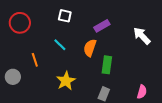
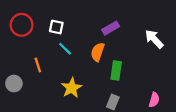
white square: (65, 16) -> (56, 27), moved

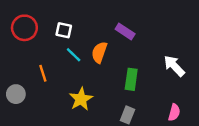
purple rectangle: (111, 28) -> (125, 31), turned 63
white arrow: (154, 39) -> (174, 66), moved
orange semicircle: (98, 52) -> (99, 52), moved

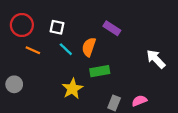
orange line: (43, 73) -> (33, 50), moved, turned -48
green rectangle: (131, 79) -> (100, 71), moved, turned 72
pink semicircle: (174, 112) -> (139, 101), moved, turned -128

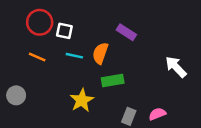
red circle: (22, 25) -> (40, 22), moved
cyan line: (66, 49) -> (74, 56), turned -32

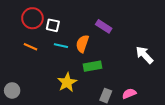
gray circle: (16, 95) -> (12, 90), moved

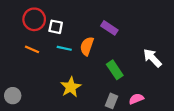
green rectangle: (93, 66) -> (115, 70), moved, turned 66

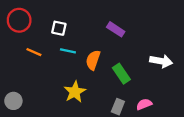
red circle: (34, 19) -> (19, 20), moved
orange semicircle: (87, 46) -> (93, 60), moved
white arrow: (152, 58) -> (161, 61), turned 144

